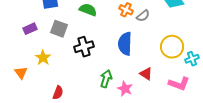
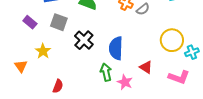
purple rectangle: (30, 29) -> (30, 22), turned 64
blue semicircle: (125, 44) -> (116, 48), moved
black cross: (84, 47) -> (84, 40), turned -30
green arrow: (106, 79) -> (106, 72), turned -30

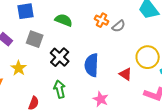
red triangle: (146, 67) -> (126, 74), moved
green arrow: (106, 72) -> (60, 89), moved

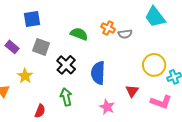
green semicircle: (64, 20) -> (79, 34), moved
gray semicircle: (119, 26) -> (125, 34), turned 32
red triangle: (126, 74) -> (132, 91), moved, turned 32

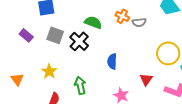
black cross: (66, 65) -> (79, 41), moved
blue semicircle: (98, 73) -> (112, 61), size x0.7
yellow star: (25, 76) -> (49, 71), moved

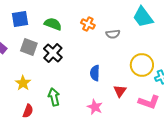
orange cross: (122, 16) -> (88, 24), moved
green semicircle: (93, 22) -> (53, 24), moved
blue semicircle: (112, 61) -> (95, 73), moved

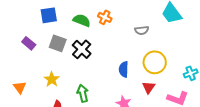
orange cross: (88, 24) -> (105, 17), moved
yellow circle: (142, 65) -> (155, 62), moved

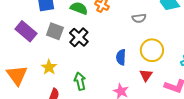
purple rectangle: (29, 43) -> (26, 31), size x1.5
orange triangle: (20, 87) -> (17, 75), size x1.6

